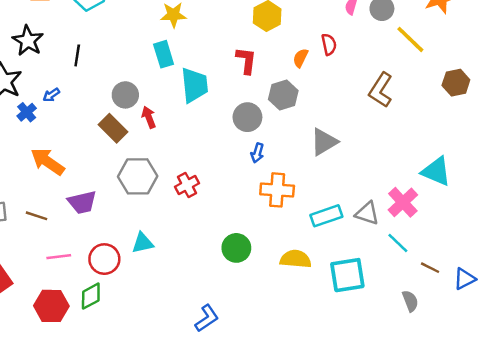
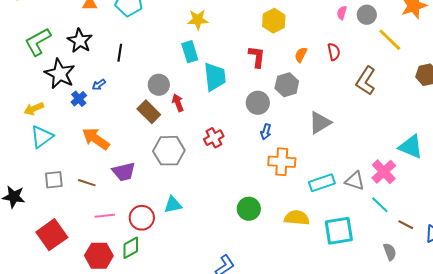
red semicircle: (329, 44) -> (334, 52), moved
red cross: (187, 185) -> (214, 138), moved

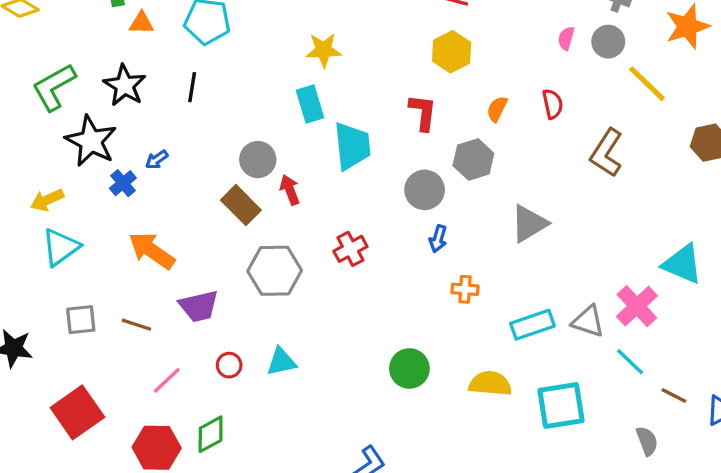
black line: (120, 53) -> (192, 87), moved
orange cross: (282, 162) -> (465, 289), size x0.6
pink line: (105, 216) -> (167, 380), turned -36
red circle: (142, 218) -> (229, 365), moved, size x0.6

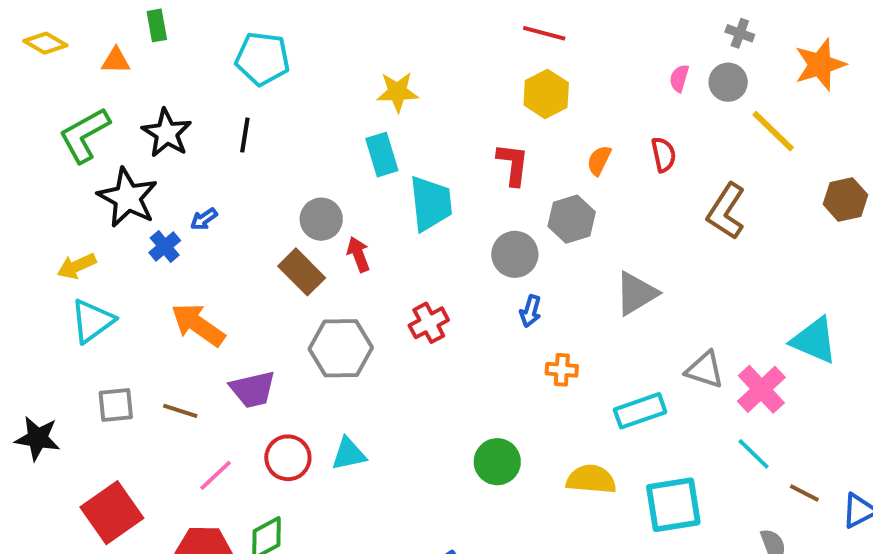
orange triangle: (142, 23) -> (116, 61), moved
gray triangle: (588, 321) -> (705, 370), moved
red circle: (229, 365) -> (288, 458), size x1.5

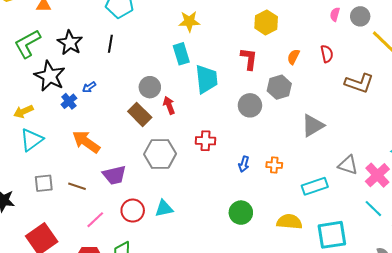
brown L-shape: (726, 211) -> (359, 83), turned -104
blue arrow: (531, 311) -> (244, 164), moved
red cross: (429, 323) -> (205, 141), turned 30

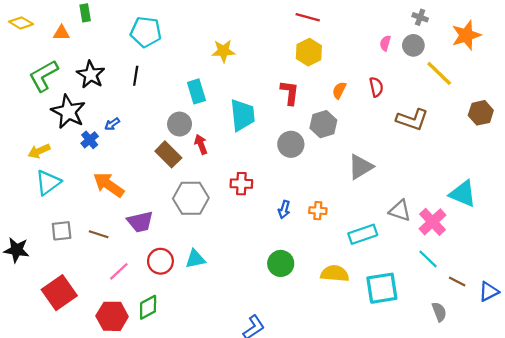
cyan rectangle: (181, 54) -> (196, 91), moved

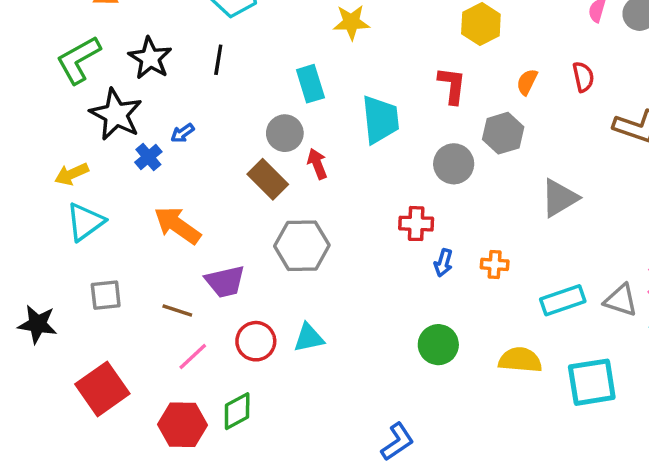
red cross: (241, 184) -> (416, 224), moved
gray triangle: (400, 211) -> (621, 300), moved
brown line: (99, 234) -> (177, 311), moved

